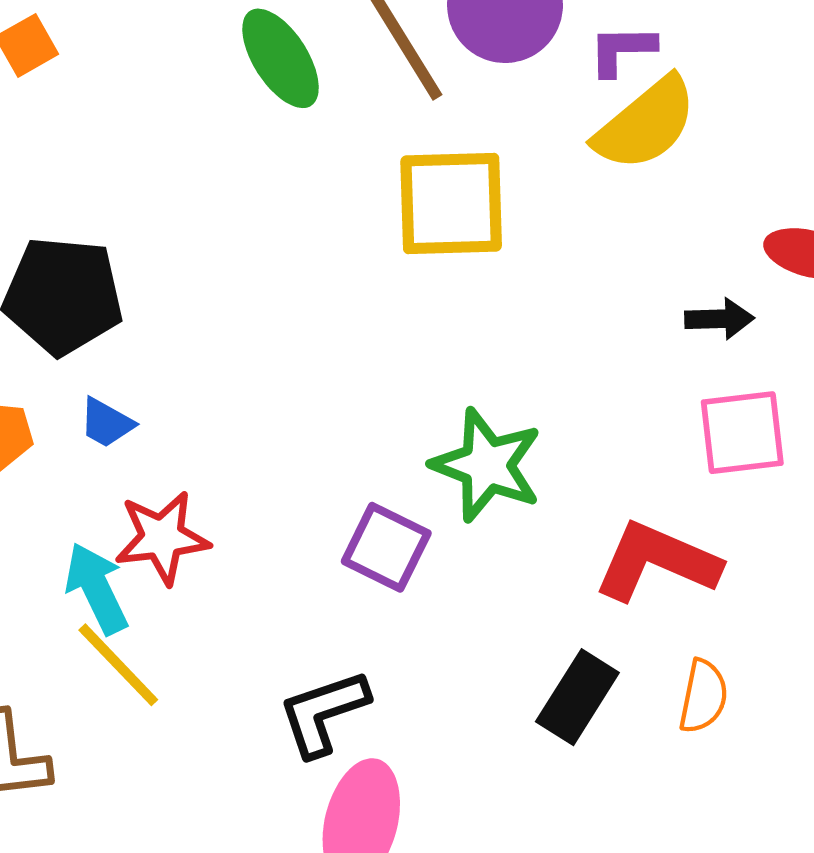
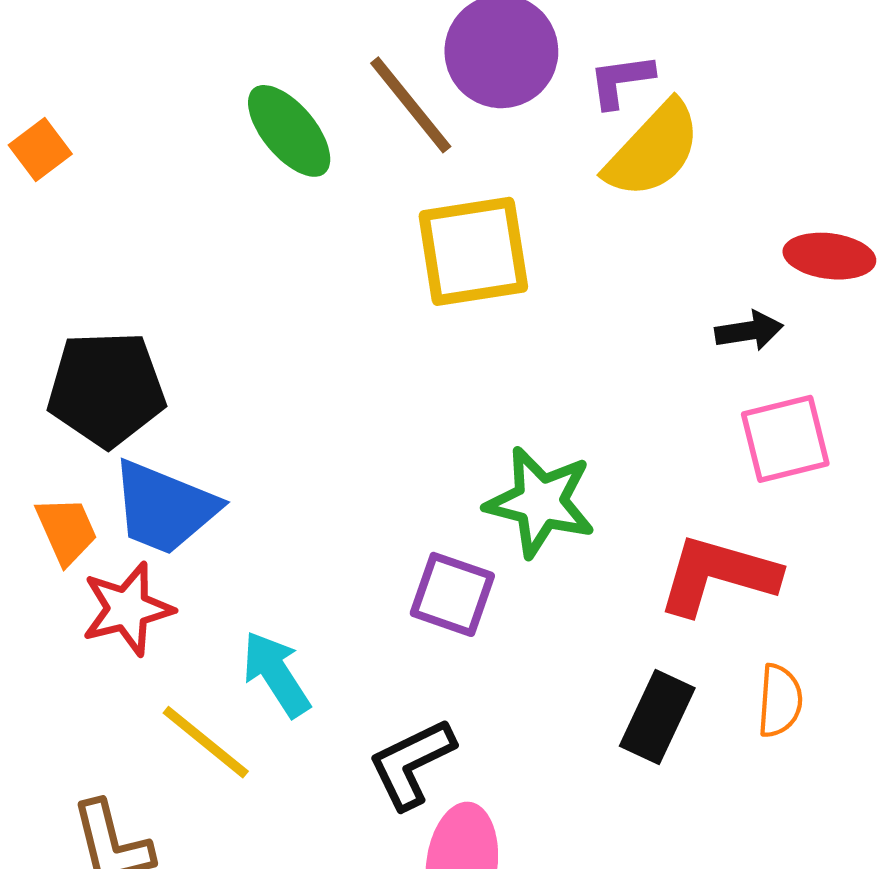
blue trapezoid: (107, 423) -> (164, 508), size x2.0
red star: (162, 538) -> (127, 609), moved
cyan arrow: (97, 588) -> (276, 674), moved

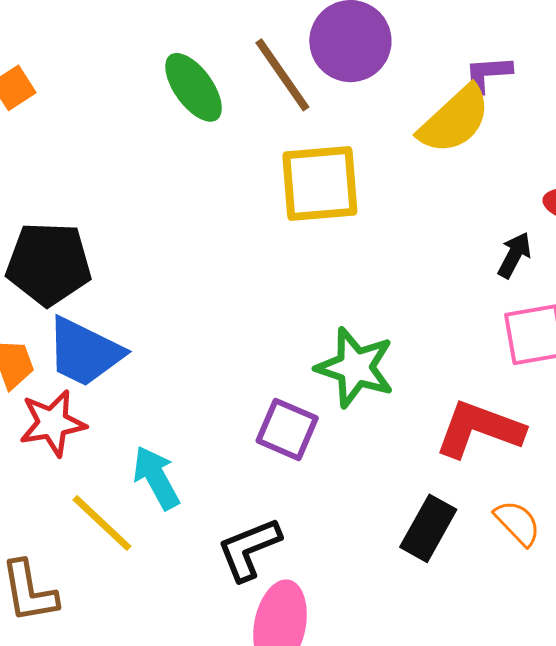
purple L-shape: (621, 81) -> (488, 74), moved
black arrow: (749, 331) -> (514, 255), turned -57
orange semicircle: (780, 701) -> (517, 523), turned -52

